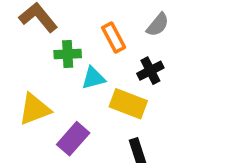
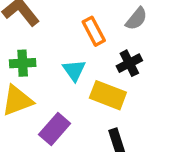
green cross: (68, 54) -> (23, 63), moved
cyan triangle: (93, 78) -> (74, 70), turned -50

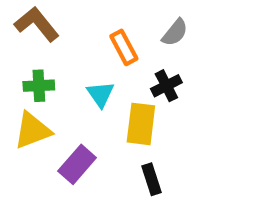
yellow rectangle: (108, 95) -> (141, 124), turned 76

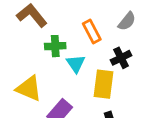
green cross: (39, 86) -> (55, 46), moved
yellow triangle: (32, 130) -> (29, 88), turned 44

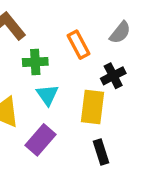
cyan triangle: (76, 64) -> (47, 95), moved

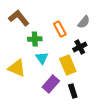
yellow rectangle: (92, 107) -> (68, 65), turned -30
purple rectangle: (40, 140) -> (51, 84), moved

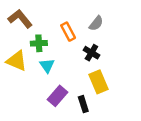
black cross: (80, 47) -> (91, 53), turned -32
yellow rectangle: (68, 65) -> (98, 82), moved
yellow triangle: (17, 68) -> (17, 61), moved

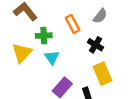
yellow triangle: (17, 61) -> (22, 53), turned 50

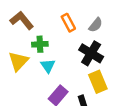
orange rectangle: (73, 24) -> (68, 23), moved
black cross: (96, 45) -> (91, 53), size x1.5

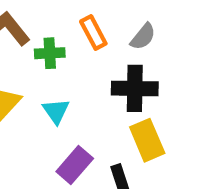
green cross: (40, 44) -> (50, 53), moved
black cross: (91, 53) -> (135, 88), turned -30

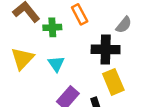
gray semicircle: (143, 37) -> (124, 25), moved

